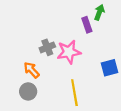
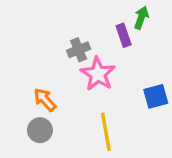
gray cross: (47, 47) -> (79, 50), moved
pink star: (69, 52) -> (98, 74), turned -30

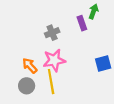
pink star: (98, 74) -> (54, 60), moved, turned 30
yellow line: (106, 132) -> (51, 82), moved

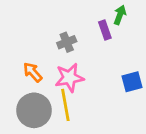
orange arrow: (30, 66) -> (33, 72), moved
gray circle: (27, 86) -> (34, 110), size x1.6

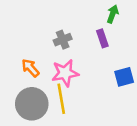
purple rectangle: (105, 30) -> (102, 38), moved

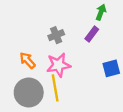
purple rectangle: (102, 38) -> (92, 34), turned 56

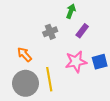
green arrow: (101, 12) -> (71, 11), moved
pink star: (58, 65) -> (76, 62), moved

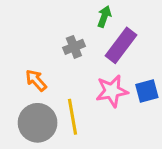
purple rectangle: (82, 31) -> (121, 45), size x1.6

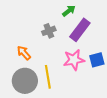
green arrow: (104, 17) -> (69, 11), turned 32

